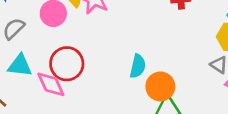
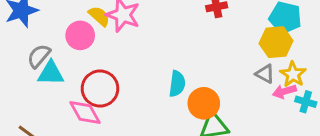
cyan triangle: (20, 65) -> (51, 73), moved

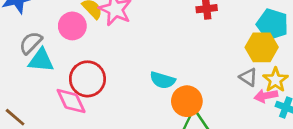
cyan semicircle: (177, 84) -> (163, 80), turned 95

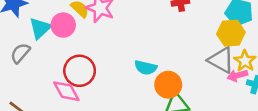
gray semicircle: (31, 43) -> (20, 53), moved
cyan triangle: (41, 60) -> (40, 28), moved, turned -45
gray triangle: (248, 77) -> (221, 60), size x1.6

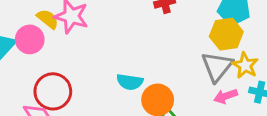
gray triangle: (221, 60) -> (217, 67), turned 44
pink arrow: (237, 75) -> (226, 96), moved

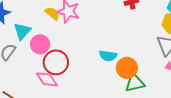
pink circle: (30, 39) -> (40, 44), moved

